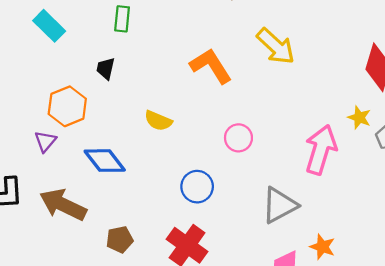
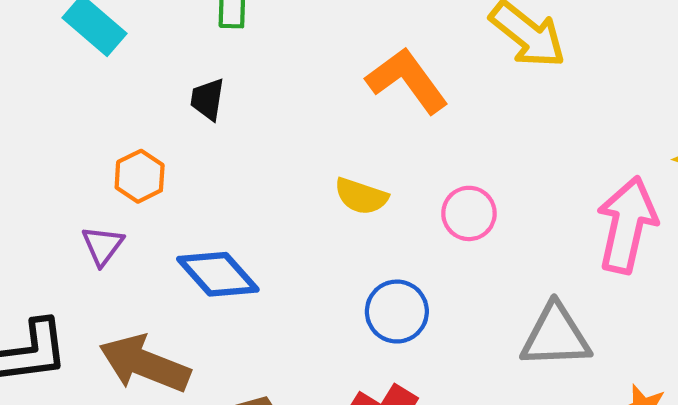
orange hexagon: (67, 106) -> (140, 176), size x0.7
yellow semicircle: (158, 121) -> (361, 196), moved
gray triangle: (279, 205) -> (556, 336), turned 30

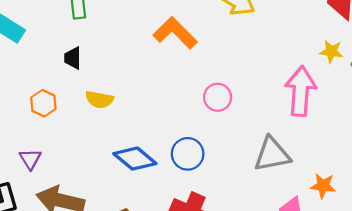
yellow semicircle: (361, 196) -> (99, 99), moved
purple triangle: (103, 246) -> (30, 159), moved
blue diamond: (218, 274) -> (135, 159), moved

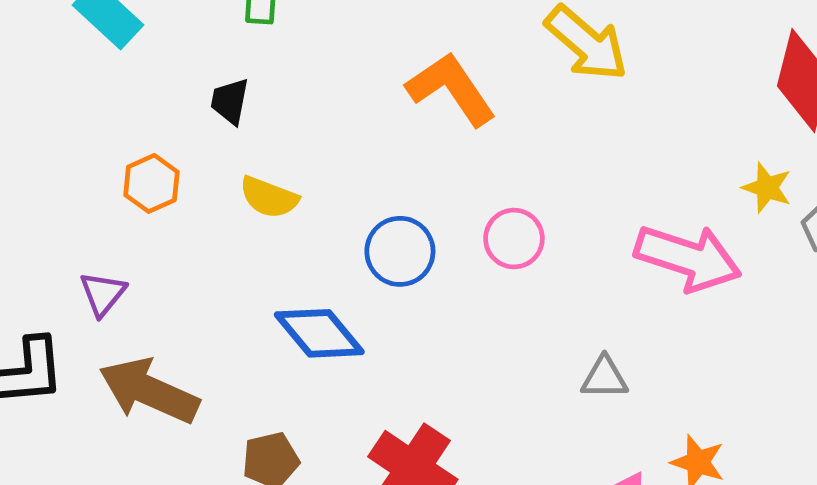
pink arrow: (301, 91) -> (688, 258), turned 93
blue circle: (188, 154) -> (400, 251), moved
gray triangle: (272, 154) -> (604, 378), size x0.6

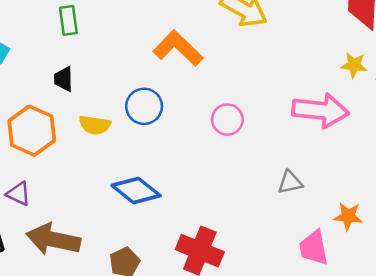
orange hexagon: (151, 183) -> (32, 131), size x1.6
blue circle: (400, 251) -> (144, 106), moved
purple triangle: (103, 294) -> (18, 194), turned -32

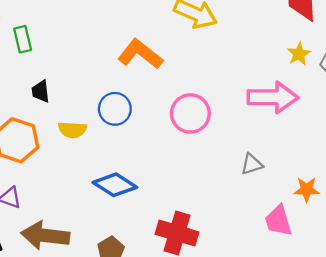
green rectangle: (68, 20) -> (23, 39), moved
yellow star: (354, 65) -> (299, 54), turned -30
pink circle: (227, 119) -> (190, 113), size x1.4

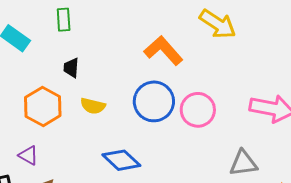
blue circle: (115, 109) -> (154, 101), moved, size x1.4
gray triangle: (252, 164) -> (243, 163), size x1.4

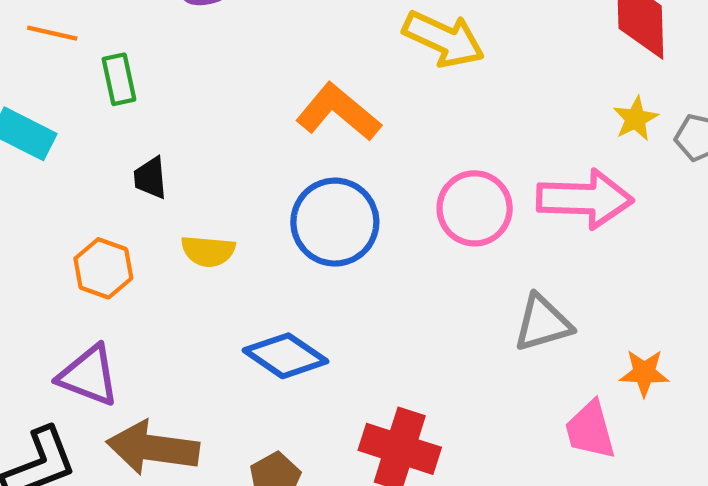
orange hexagon: (43, 106) -> (103, 268), size x0.7
pink circle: (198, 110) -> (475, 208), moved
purple triangle: (28, 155) -> (89, 376), size x1.5

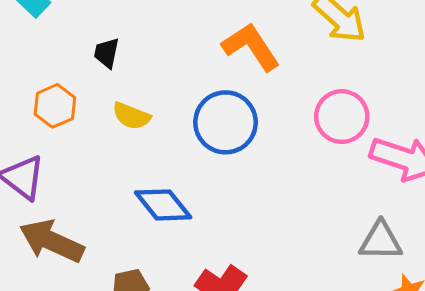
pink circle: (475, 208) -> (342, 117), moved
gray triangle: (543, 323) -> (381, 241), moved

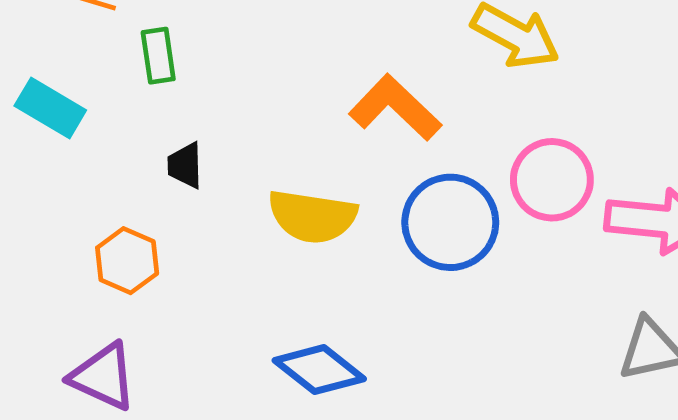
yellow semicircle: (131, 116) -> (312, 216), moved, size x1.5
blue circle: (226, 122) -> (450, 222), moved

